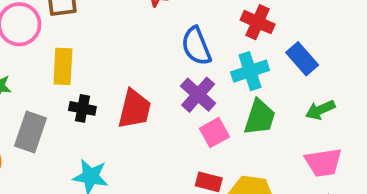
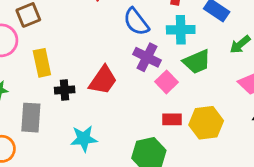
cyan cross: (250, 71) -> (181, 30), turned 32
red trapezoid: (134, 109) -> (103, 80), turned 36
green trapezoid: (260, 117) -> (197, 62), turned 64

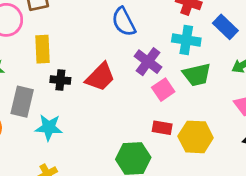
blue semicircle: (136, 22) -> (124, 22), moved
cyan star: (84, 139) -> (49, 127), moved

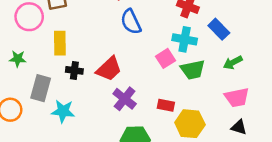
purple cross: (148, 62) -> (125, 99), moved
pink square: (163, 90) -> (165, 58), moved
red rectangle: (162, 128) -> (166, 105), moved

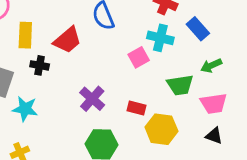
red trapezoid: (109, 69) -> (67, 40), moved
green trapezoid: (193, 70) -> (180, 85), moved

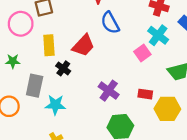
cyan cross: (160, 38) -> (158, 35), turned 30
black cross: (40, 65) -> (63, 68), turned 32

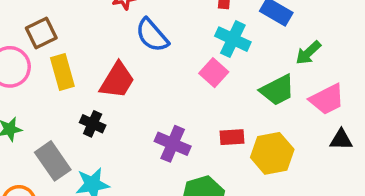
yellow rectangle: (49, 45) -> (62, 72), moved
gray rectangle: (35, 86) -> (53, 161), turned -35

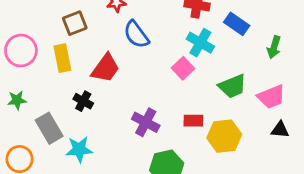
brown square: (41, 33) -> (75, 23), moved
green arrow: (308, 53) -> (274, 47), moved, turned -35

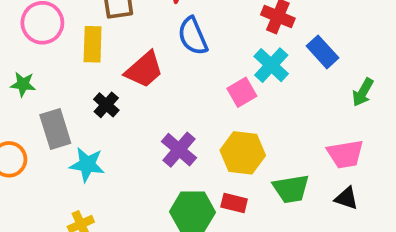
green trapezoid: (232, 86) -> (291, 189), moved
red rectangle: (193, 121) -> (234, 203), moved
yellow hexagon: (224, 136) -> (243, 153), moved

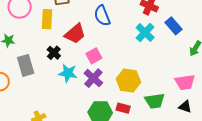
pink square: (242, 92) -> (94, 56), moved
cyan star: (87, 165) -> (68, 73), moved

